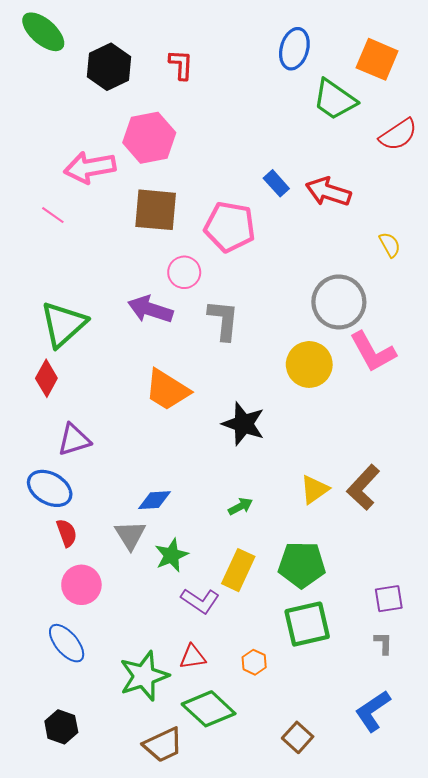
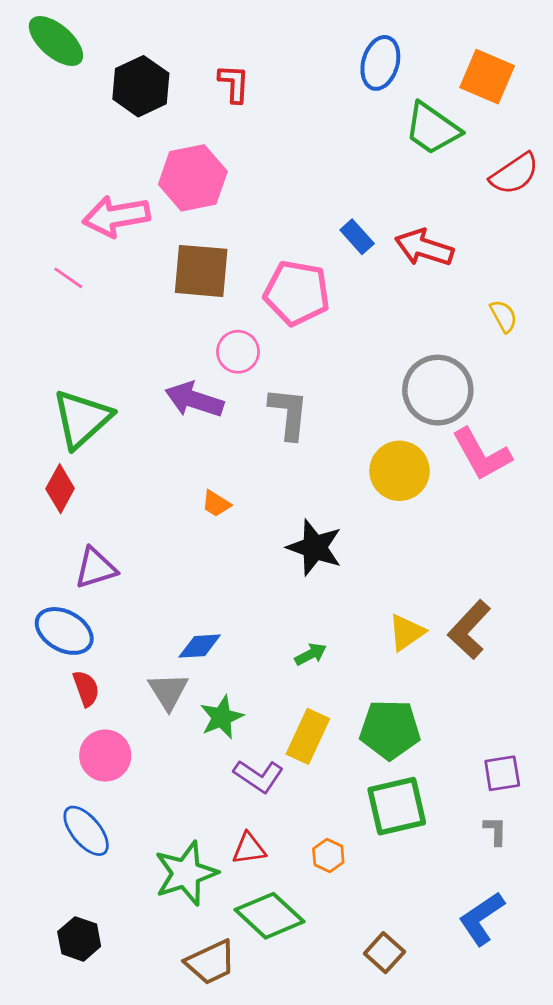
orange trapezoid: (167, 390) -> (216, 504), size x0.5

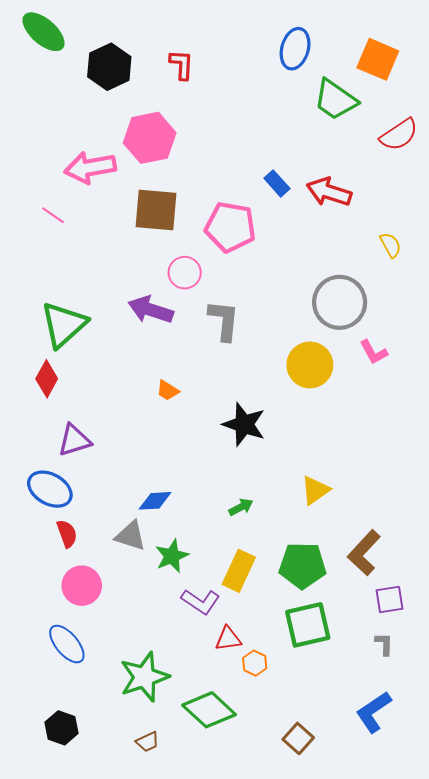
pink L-shape: (482, 454) -> (374, 352), size x0.6
brown L-shape: (469, 630) -> (364, 553), moved
gray triangle: (168, 691) -> (131, 536), turned -40
red triangle: (249, 849) -> (228, 639), moved
brown trapezoid: (211, 962) -> (148, 742), moved, size x0.6

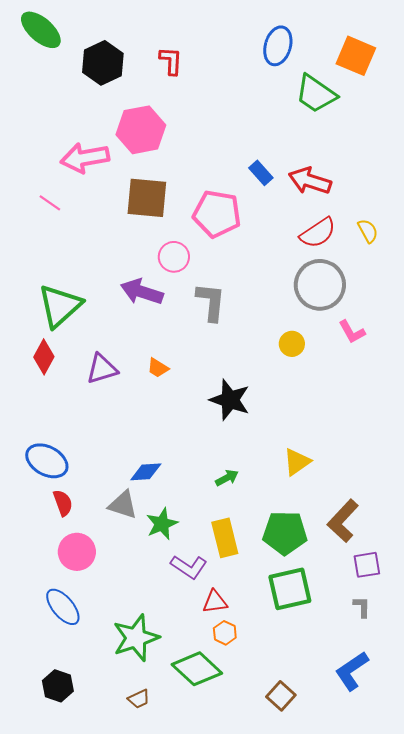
red semicircle: (399, 135) -> (318, 233), moved
yellow circle: (310, 365) -> (292, 344), size x0.6
purple triangle: (74, 440) -> (102, 369), moved
yellow rectangle: (239, 571) -> (225, 538), turned -39
orange hexagon: (255, 663) -> (225, 633), moved

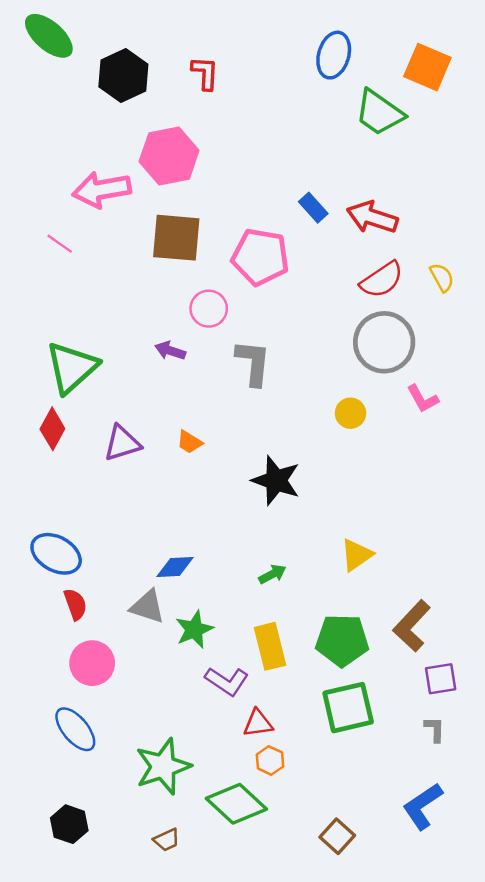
purple arrow: (142, 292) -> (170, 351), size x0.6

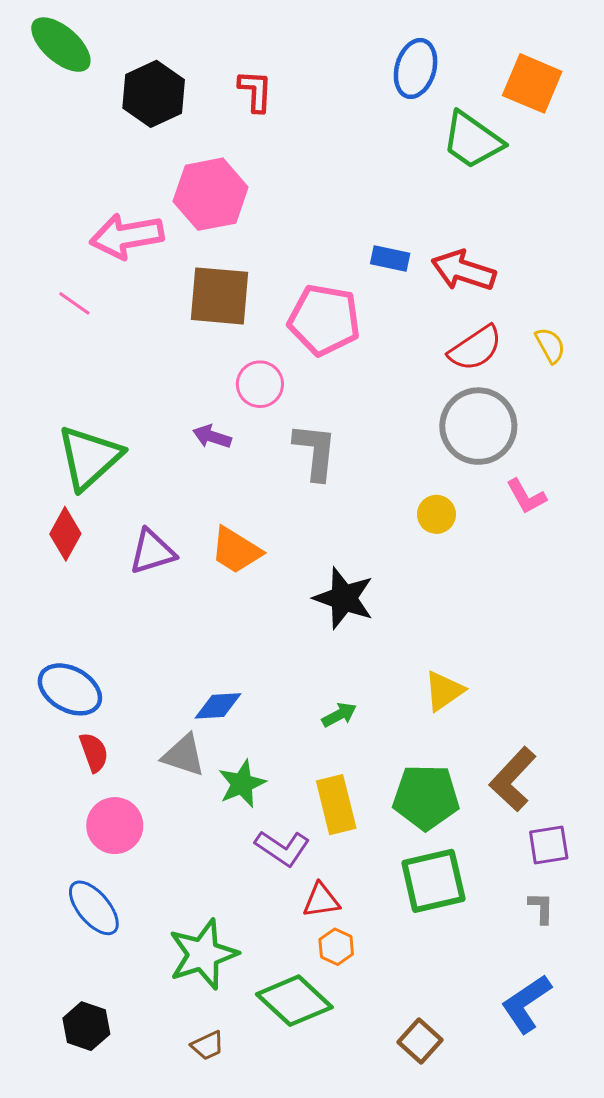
blue rectangle: (313, 208) -> (390, 259), turned -36
orange trapezoid: (189, 442) -> (236, 550), size x1.6

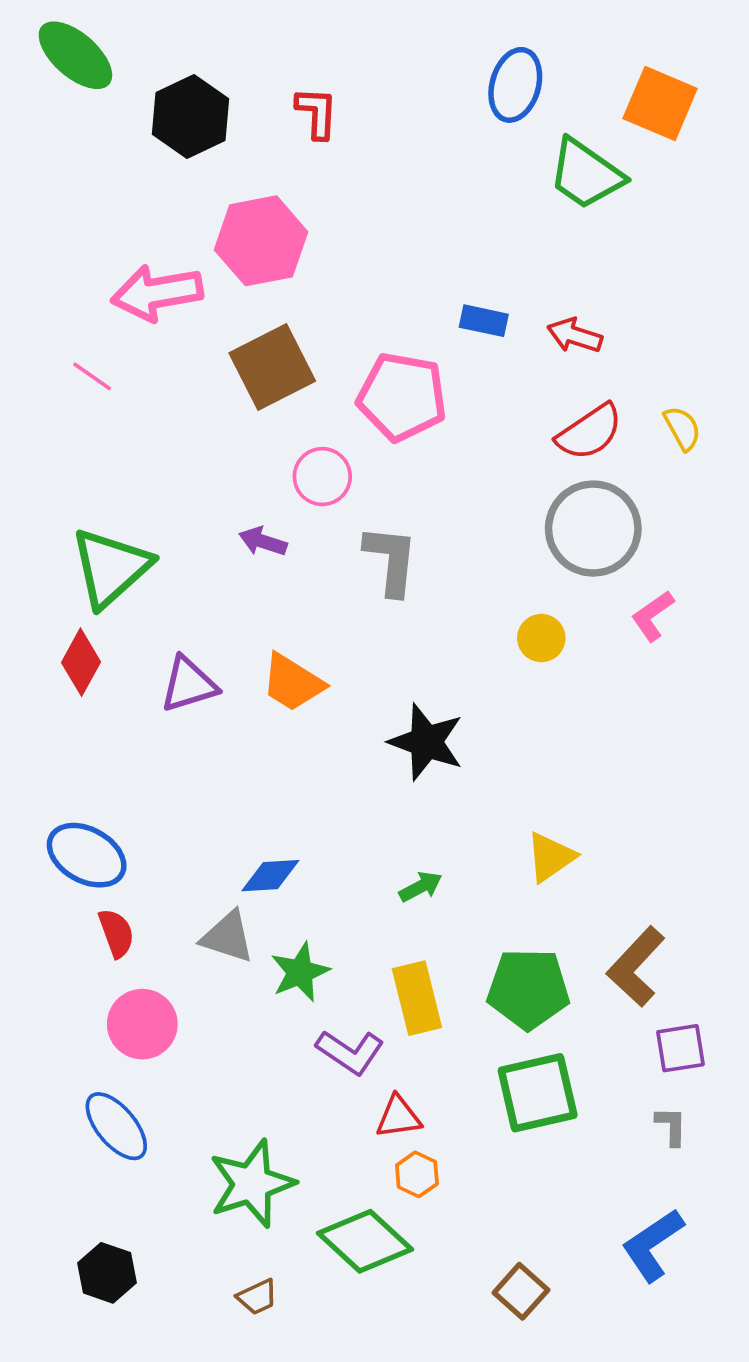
red arrow: (463, 270) -> (575, 336), size x0.7
brown square: (220, 296) -> (272, 367), turned -32
pink L-shape: (526, 496) -> (653, 616), turned 84

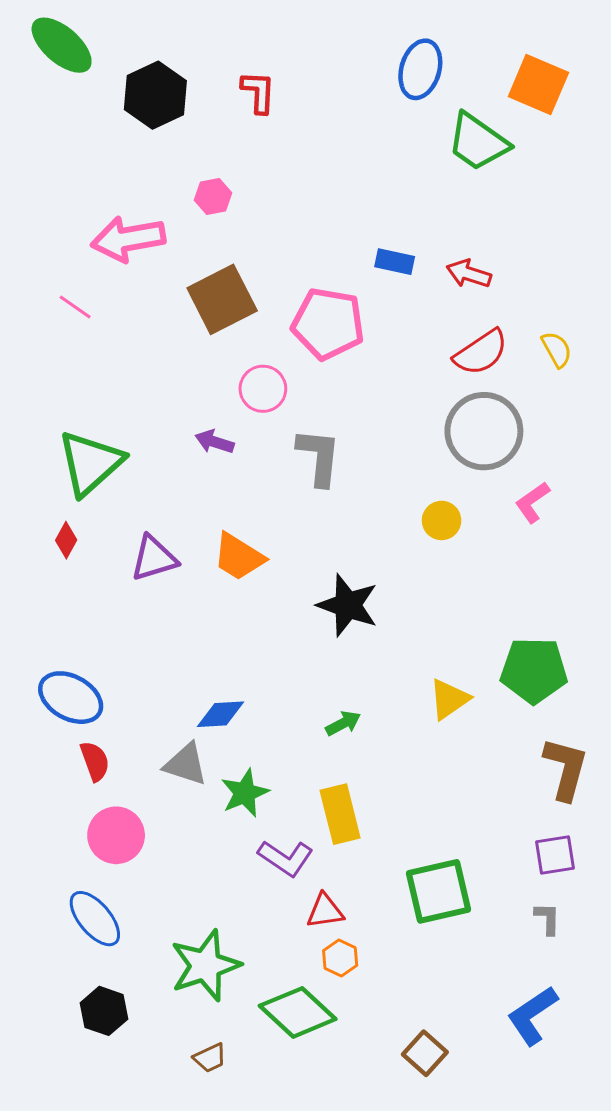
pink hexagon: (261, 241) -> (213, 197), size x0.5
red diamond: (81, 662) -> (66, 540), size x0.7
brown L-shape: (636, 967) -> (566, 769), moved, turned 152
green pentagon: (528, 989) -> (534, 670), moved
black hexagon: (107, 1273) -> (104, 1011), moved

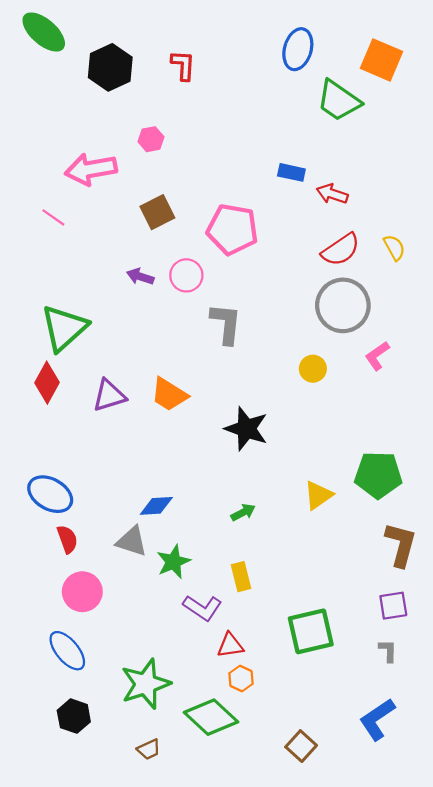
blue rectangle: (395, 262) -> (291, 172), moved
brown square: (222, 299) -> (157, 212), size x0.7
purple arrow: (214, 442) -> (140, 276), moved
red diamond: (66, 540) -> (47, 383), size x1.6
yellow rectangle: (340, 814) -> (241, 577), size x0.7

